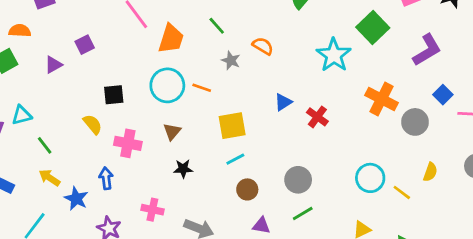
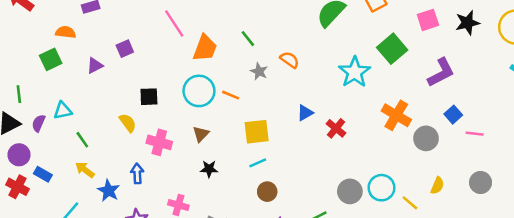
gray circle: (298, 180) -> (350, 191), moved

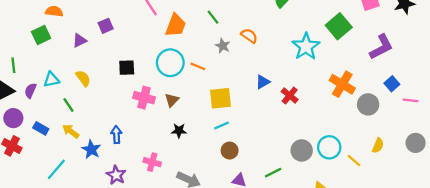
yellow semicircle: (128, 123) -> (83, 78), moved
pink cross: (159, 142) -> (144, 98), moved
blue rectangle: (43, 174) -> (41, 128), moved

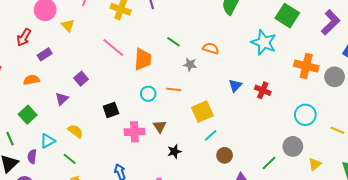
green square: (41, 35) -> (28, 115), moved
cyan circle: (170, 63) -> (148, 94), size x0.6
cyan circle: (329, 147) -> (305, 115), moved
gray circle: (302, 150) -> (293, 146), moved

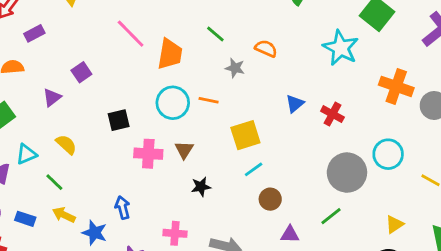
cyan circle: (148, 94) -> (173, 103), size x1.5
gray circle: (293, 146) -> (347, 173), moved, size x1.4

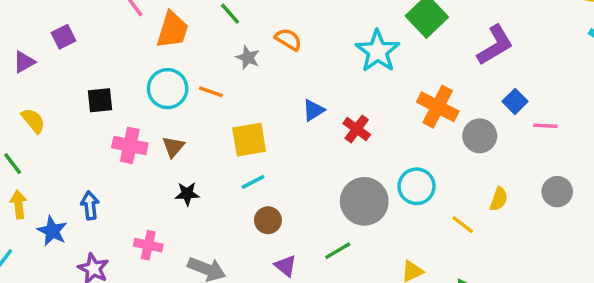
yellow arrow: (64, 215) -> (19, 204), turned 50
purple triangle: (290, 234) -> (286, 266), turned 30

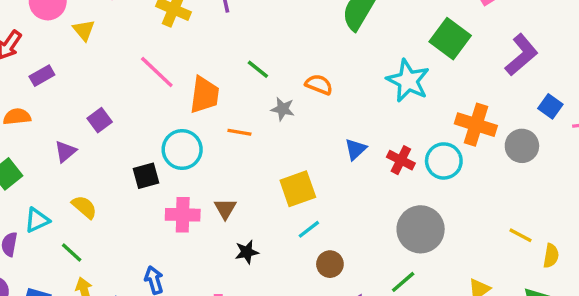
cyan circle: (168, 89) -> (182, 149), moved
orange line: (211, 92) -> (239, 132), moved
cyan circle: (417, 186) -> (444, 161), moved
yellow semicircle: (499, 199) -> (551, 256), moved

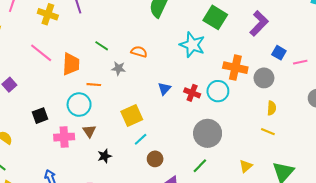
cyan circle: (182, 149) -> (79, 105), moved
yellow semicircle: (551, 256) -> (272, 108), moved

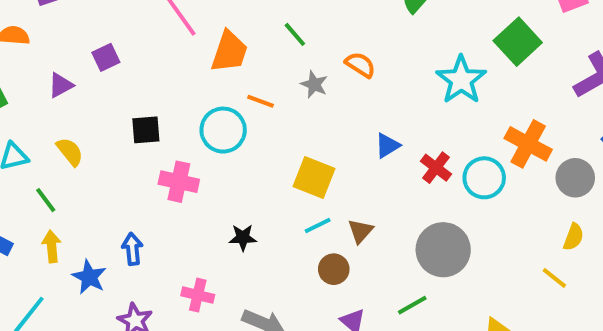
yellow square: (132, 115) -> (314, 177), turned 30
brown triangle: (89, 131) -> (360, 231), moved

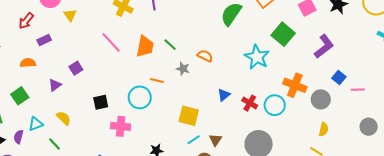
orange trapezoid: (229, 52) -> (145, 46), moved

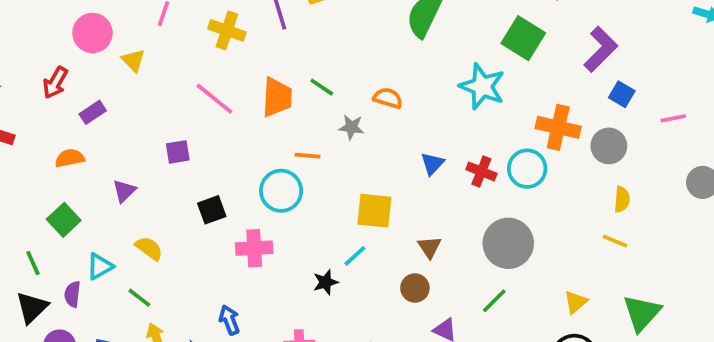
purple square: (76, 68) -> (178, 152), moved, turned 32
blue square: (339, 77) -> (622, 94), moved
cyan line: (194, 140) -> (355, 256), moved

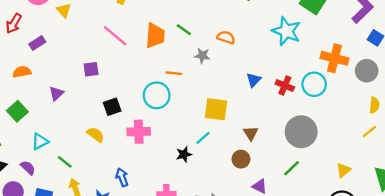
yellow line: (615, 241) -> (369, 132), turned -63
yellow semicircle: (149, 248) -> (96, 135), moved
purple semicircle: (72, 294) -> (28, 168), moved, turned 126

